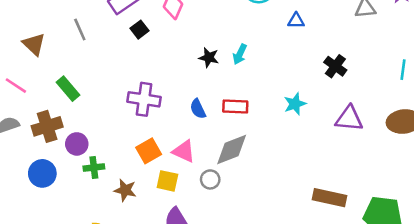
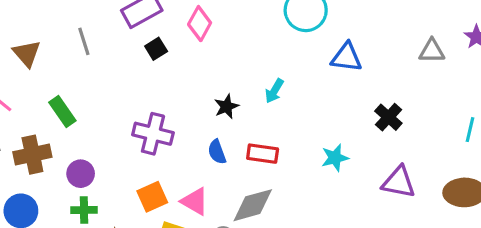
blue triangle: (296, 21) -> (346, 57), size x1.5
black star: (209, 58) -> (226, 106), moved, turned 30
purple circle: (77, 144) -> (81, 174), moved

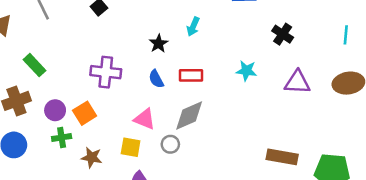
cyan star: (335, 158) -> (246, 71), turned 30
orange square: (152, 197) -> (85, 113), moved

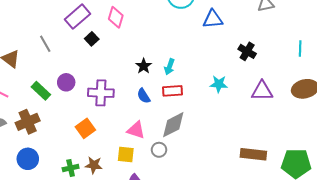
cyan arrow: (193, 27) -> (169, 67), moved
purple circle: (55, 110) -> (66, 82), moved
green cross: (62, 137) -> (71, 168), moved

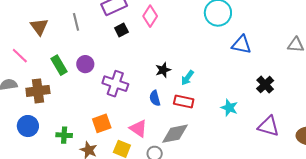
orange square: (85, 128) -> (102, 123), moved
green cross: (71, 168) -> (64, 135), moved

